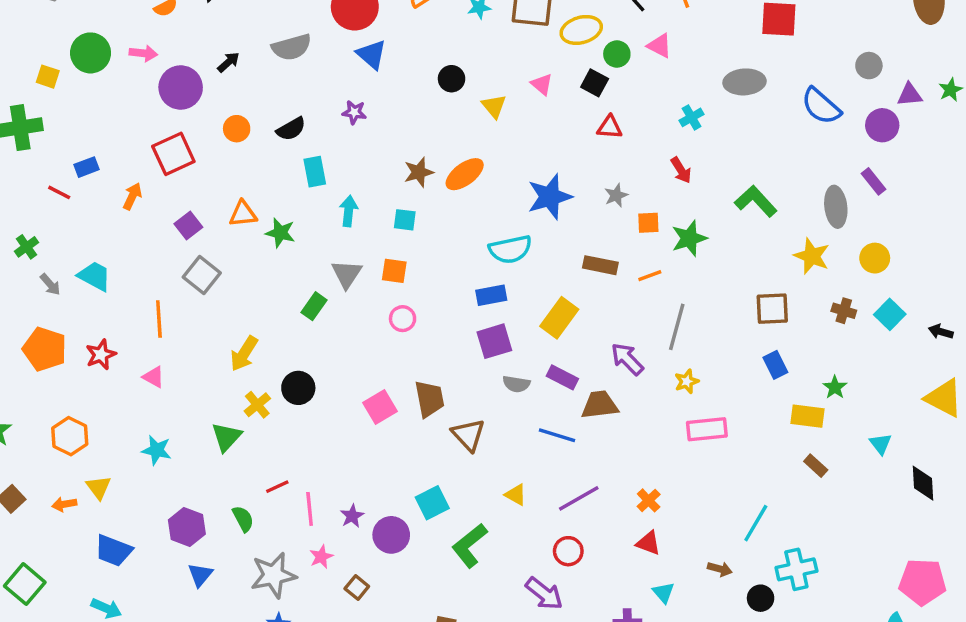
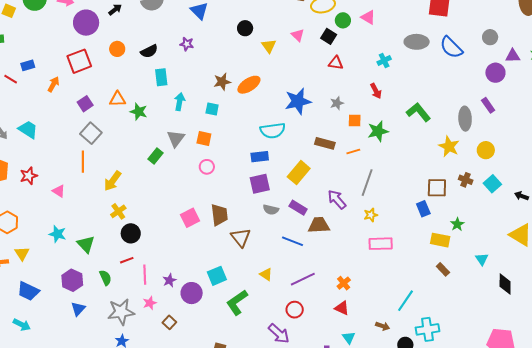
blue semicircle: (821, 106) -> (451, 47), moved
brown square: (772, 309) -> (437, 188), moved
orange line: (159, 319) -> (83, 162), moved
black circle: (298, 388) -> (131, 233), moved
green triangle: (226, 437) -> (86, 244), moved, turned -30

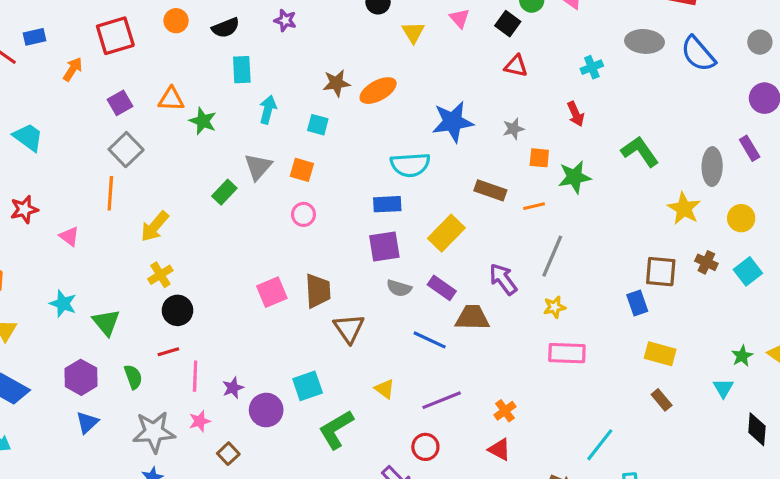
green star: (457, 224) -> (742, 356), moved

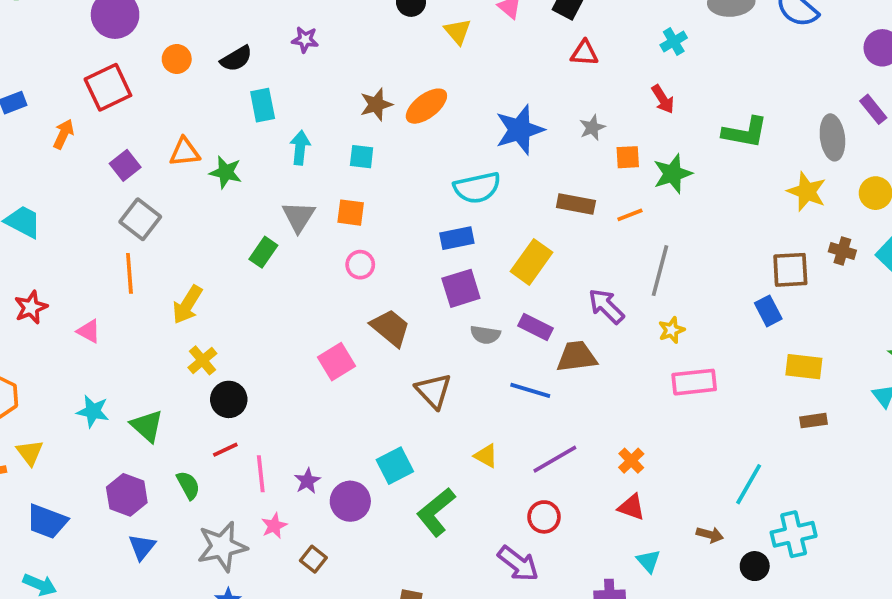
green L-shape: (640, 152) -> (745, 132), turned 144
brown trapezoid: (318, 291) -> (390, 328), moved, turned -39
brown rectangle: (662, 400) -> (813, 421), turned -50

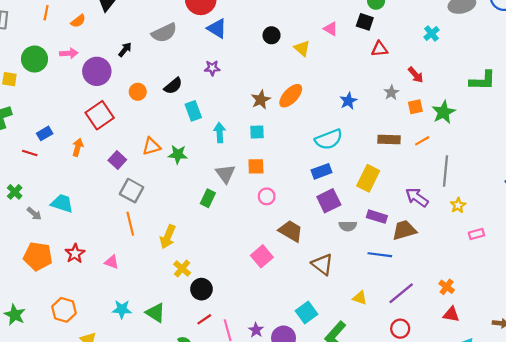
red arrow: (663, 99) -> (416, 75), moved
blue star: (520, 130) -> (348, 101), size x0.6
pink rectangle: (694, 382) -> (476, 234), size x0.6

